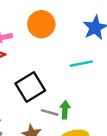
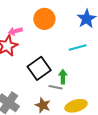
green arrow: (65, 110) -> (63, 77), moved

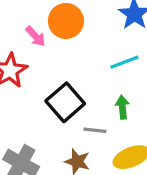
pink arrow: (15, 31) -> (35, 36), moved, turned -112
green arrow: (63, 77) -> (122, 107), moved

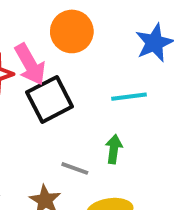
pink arrow: (35, 36) -> (30, 64), moved, size x1.5
black square: (65, 102) -> (50, 99), moved

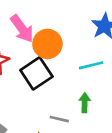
orange circle: (72, 31) -> (47, 44), moved
pink arrow: (30, 64) -> (22, 29), moved

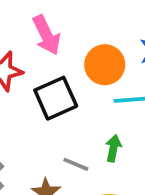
orange circle: (47, 44) -> (105, 65), moved

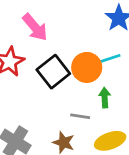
orange circle: (105, 65) -> (87, 67), moved

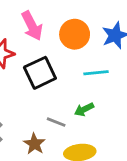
orange circle: (87, 67) -> (75, 34), moved
green arrow: (105, 98) -> (84, 109), turned -126

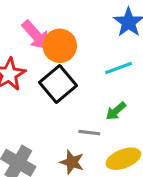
orange circle: (75, 34) -> (60, 46), moved

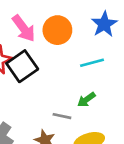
orange circle: (60, 46) -> (57, 30), moved
black square: (58, 84) -> (22, 66), moved

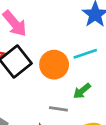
orange circle: (57, 30) -> (54, 65), moved

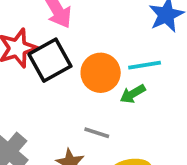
green arrow: (82, 91) -> (133, 94), moved

